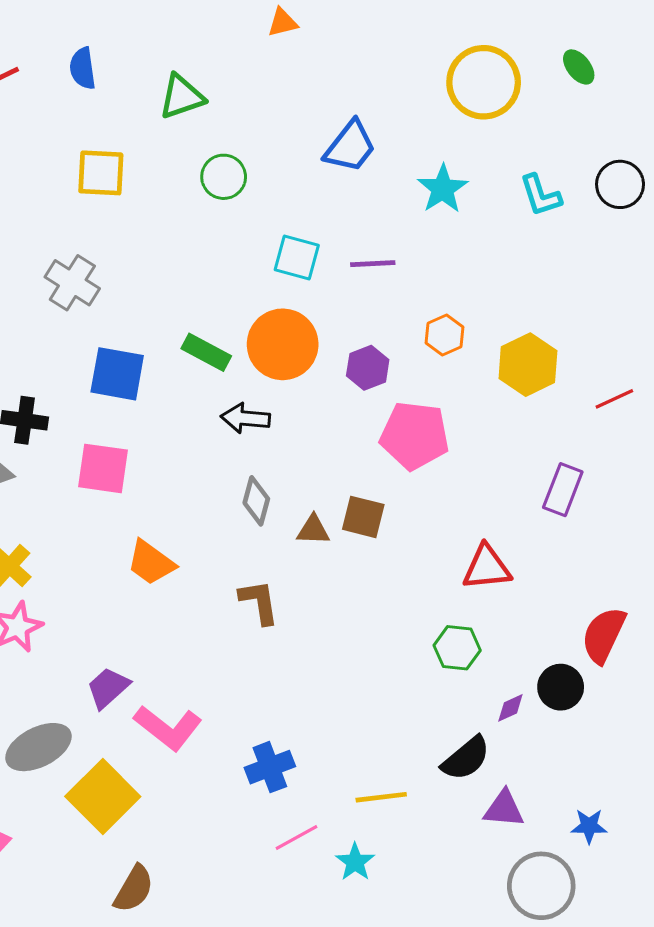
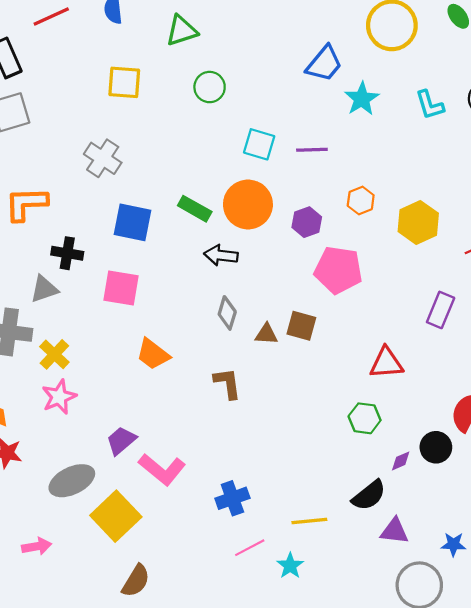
blue trapezoid: (350, 147) -> (324, 64), moved

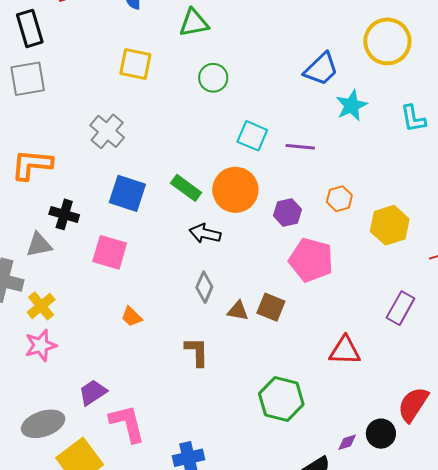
orange trapezoid: (153, 354) -> (132, 317), size x0.7
green hexagon: (365, 418) -> (281, 399), moved, size x1.5
pink L-shape: (162, 469) -> (127, 423), turned -150

